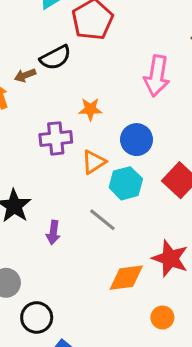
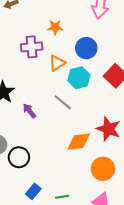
purple arrow: (53, 232) -> (29, 111), turned 133
orange circle: (162, 317) -> (103, 169), size x1.5
black circle: (37, 318) -> (19, 157), moved

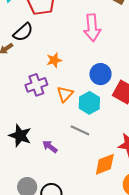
blue circle: (86, 48) -> (101, 74), moved

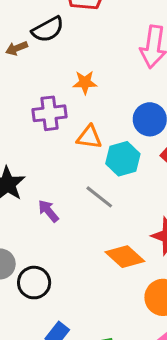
orange triangle: (65, 94) -> (89, 137), turned 42
orange diamond: (105, 164) -> (125, 257), turned 50

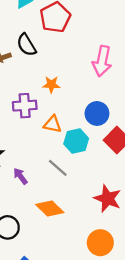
black semicircle: (48, 29) -> (26, 45), turned 85
orange diamond: (125, 257) -> (50, 208), moved

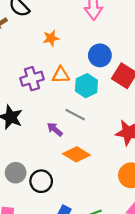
purple cross: (25, 106) -> (32, 79), moved
purple arrow: (20, 176) -> (55, 129), moved

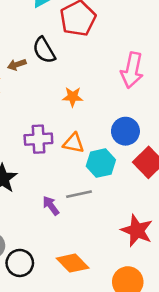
gray line: (75, 115) -> (79, 194), turned -54
orange diamond: (76, 154) -> (73, 263), moved

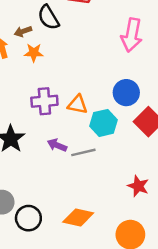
orange star: (73, 97) -> (34, 53), moved
purple arrow: (51, 206) -> (57, 145), moved, turned -30
red star: (137, 231) -> (138, 186), size x0.7
orange diamond: (73, 263) -> (78, 217), turned -32

